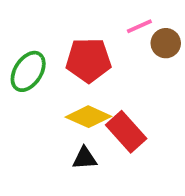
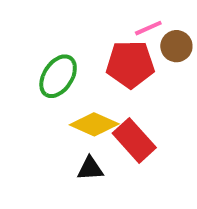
red pentagon: (88, 60) -> (130, 64), moved
green ellipse: (28, 71) -> (58, 76), moved

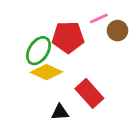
red pentagon: (130, 64) -> (68, 37), moved
yellow diamond: (94, 124) -> (47, 72), moved

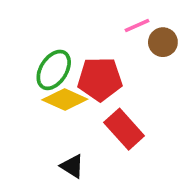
red pentagon: (68, 37) -> (100, 79), moved
black triangle: (60, 112) -> (72, 166), moved, turned 36

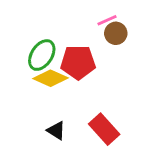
brown circle: (163, 42) -> (116, 33), moved
red rectangle: (124, 129) -> (104, 129), moved

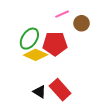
pink line: (107, 20) -> (62, 14), moved
red rectangle: (104, 129) -> (60, 90), moved

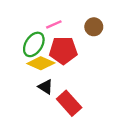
pink line: (62, 14) -> (54, 24), moved
black triangle: (40, 92) -> (46, 87), moved

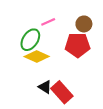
red pentagon: (63, 50) -> (78, 45), moved
black triangle: (46, 87) -> (45, 87), moved

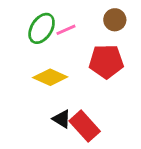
brown circle: (84, 24) -> (115, 20), moved
green ellipse: (30, 40) -> (42, 28), moved

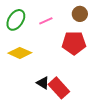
green ellipse: (42, 28) -> (16, 20), moved
yellow diamond: (50, 77) -> (20, 53), moved

